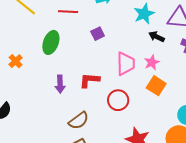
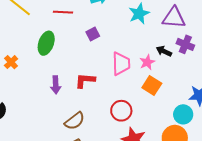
black arrow: (157, 37) -> (164, 51), moved
red circle: (118, 100) -> (121, 111), moved

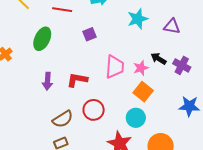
purple triangle: (174, 18) -> (172, 26), size x0.7
purple cross: (185, 44) -> (182, 65), moved
red circle: (121, 111) -> (94, 110), moved
cyan circle: (183, 114) -> (136, 118), moved

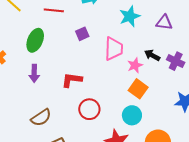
pink trapezoid: (115, 67) -> (114, 49), moved
purple arrow: (48, 81) -> (34, 73), moved
brown semicircle: (63, 119) -> (41, 118), moved

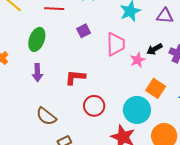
black arrow: (152, 55) -> (154, 49), turned -56
orange square: (138, 89) -> (156, 88), moved
cyan circle: (132, 115) -> (137, 110), size x1.4
brown semicircle: (41, 118) -> (46, 116), turned 75

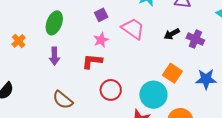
pink trapezoid: (116, 44) -> (133, 29), turned -55
pink star: (138, 60) -> (101, 40), moved

